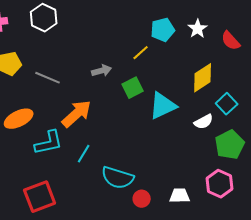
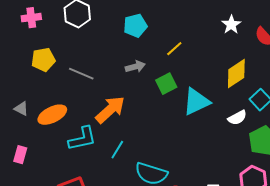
cyan pentagon: (163, 30) -> (135, 26), moved

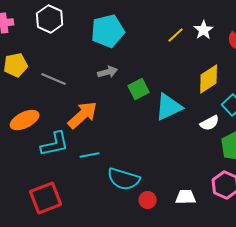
cyan pentagon: (135, 26) -> (108, 31), size x1.4
yellow line: (174, 49) -> (176, 35), moved
cyan line: (117, 150) -> (90, 155), turned 48

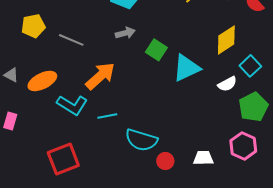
green square: (139, 89) -> (156, 50), turned -30
cyan L-shape: (55, 144) -> (72, 105), turned 44

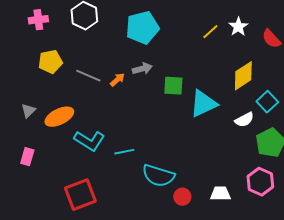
green square: (156, 50) -> (173, 86), turned -30
gray triangle: (11, 75) -> (28, 111), turned 49
orange arrow: (100, 76) -> (117, 80), moved, size x0.5

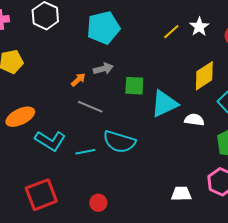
gray line: (88, 76) -> (90, 107), moved
white semicircle: (244, 120) -> (194, 120), moved, turned -144
cyan semicircle: (158, 176) -> (119, 142), moved
red circle: (182, 197) -> (98, 203), moved

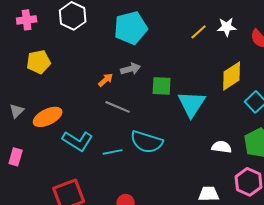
white star: (199, 27) -> (227, 27), turned 30
cyan triangle: (164, 104) -> (192, 104), turned -32
white semicircle: (194, 120) -> (222, 147), moved

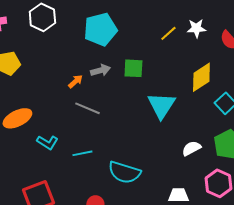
green square: (162, 86) -> (133, 68), moved
cyan L-shape: (78, 141) -> (47, 142), size x0.7
cyan semicircle: (147, 142) -> (124, 172), moved
white semicircle: (222, 147) -> (191, 148), turned -36

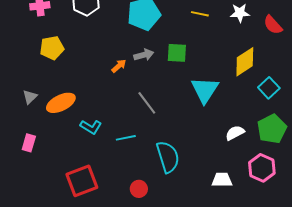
yellow line: (168, 33) -> (200, 14), moved, turned 54
gray line: (87, 108) -> (147, 103), moved, turned 30
cyan semicircle: (124, 172) -> (168, 157), turned -124

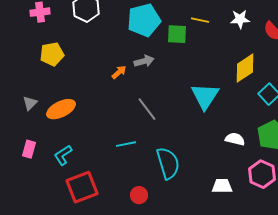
green square: (177, 53) -> (177, 34), moved
cyan L-shape: (91, 127) -> (63, 155), moved, turned 115
white semicircle: (235, 133) -> (235, 139), turned 42

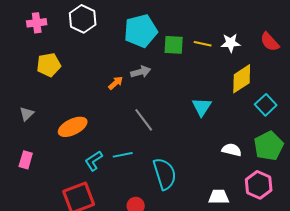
white star: (240, 19) -> (231, 43), moved
yellow line: (200, 20) -> (203, 44), moved
cyan triangle: (205, 96) -> (202, 107), size x0.7
orange ellipse: (61, 109) -> (73, 127), moved
cyan L-shape: (63, 155) -> (94, 161), moved

